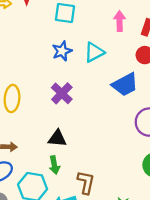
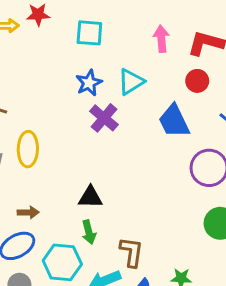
blue trapezoid: (125, 85) -> (174, 121), turned 96
purple cross: (62, 93) -> (104, 118), moved

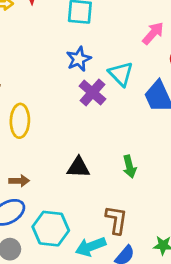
pink arrow: (161, 39) -> (153, 33), moved, turned 45
cyan triangle: (131, 82) -> (121, 74), moved, turned -44
green arrow: (89, 232) -> (130, 167), moved

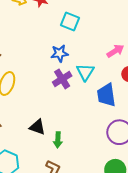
green arrow: (130, 167) -> (58, 140), moved

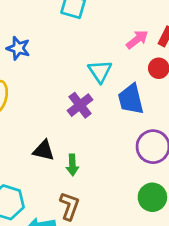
blue star: (60, 53) -> (18, 48), moved, turned 30
purple cross: (62, 79) -> (80, 105), moved

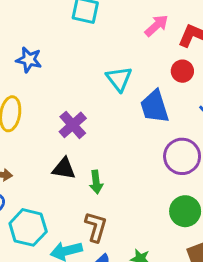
pink arrow: (137, 39) -> (156, 26), moved
purple cross: (80, 105) -> (73, 125), moved

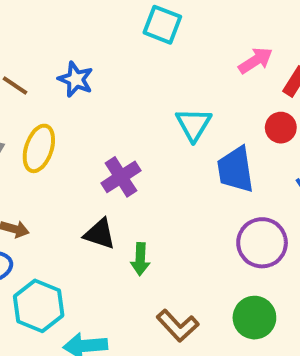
brown L-shape: (96, 227) -> (178, 326), moved, turned 112

